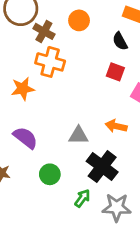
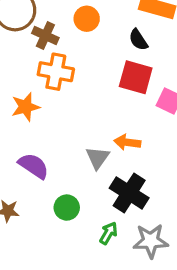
red square: (115, 72) -> (136, 77), size x1.5
orange arrow: (116, 126) -> (127, 142), moved
gray triangle: (78, 135) -> (97, 158), turned -50

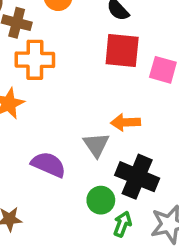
purple semicircle: (34, 166) -> (49, 164), moved
green circle: (67, 208) -> (101, 200), moved

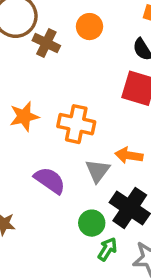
orange cross: (35, 60) -> (76, 124), moved

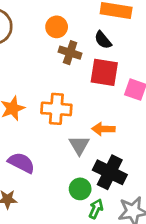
brown cross: (46, 43) -> (70, 53), moved
purple semicircle: (50, 180) -> (21, 163), moved

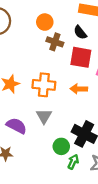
orange arrow: (103, 129) -> (79, 89), moved
gray triangle: (79, 145) -> (44, 116), moved

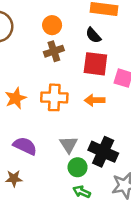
brown cross: (55, 42) -> (54, 51), moved, turned -35
gray triangle: (44, 116) -> (69, 145), moved
green arrow: (73, 162) -> (82, 192), moved, turned -88

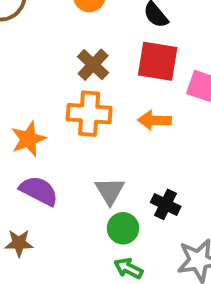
brown cross: (54, 51) -> (93, 65), moved, turned -30
orange star: (16, 98) -> (28, 139), moved
black cross: (103, 152) -> (166, 204), size x0.6

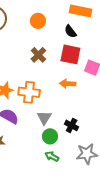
orange cross: (89, 114) -> (29, 92), moved

